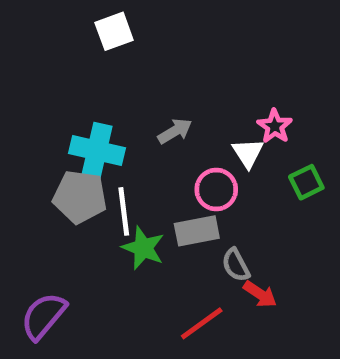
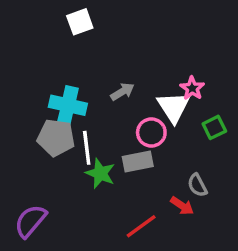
white triangle: (248, 153) -> (173, 107), size x1.5
gray semicircle: (236, 265) -> (197, 185), moved

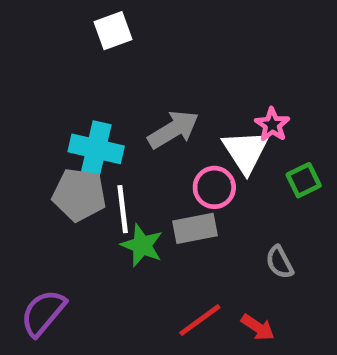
gray arrow: (122, 92) -> (173, 130), size x1.5
red arrow: (182, 206) -> (258, 327), moved

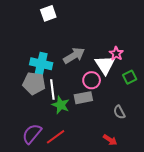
purple semicircle: (43, 313) -> (32, 134), moved
red line: (200, 320) -> (56, 137), moved

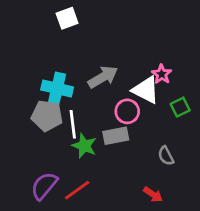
white triangle: (105, 65) -> (146, 90), turned -30

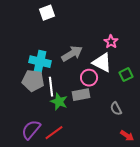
pink star: (162, 74) -> (111, 42), moved
red arrow: (153, 194) -> (127, 136), moved

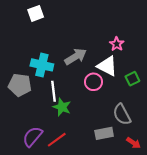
white square: (47, 13) -> (36, 13), moved
gray pentagon: (33, 81) -> (20, 85), moved
gray rectangle: (81, 95) -> (104, 133), moved
gray semicircle: (116, 109) -> (122, 114), size x1.5

